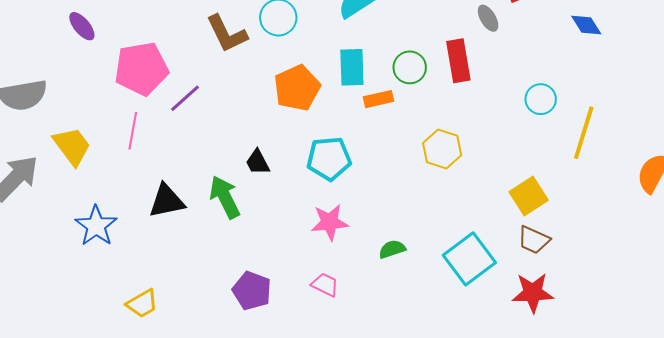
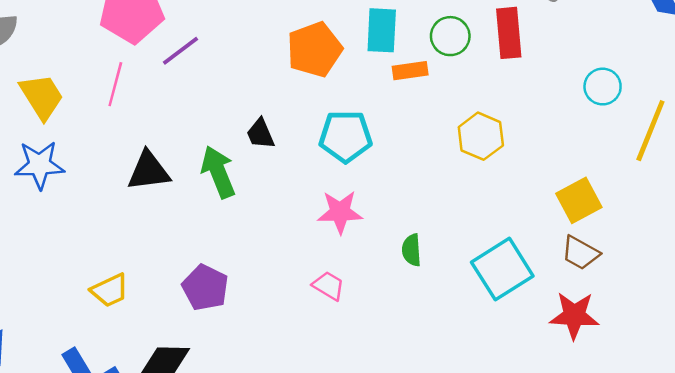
blue star: (96, 226) -> (39, 165), moved, turned 30
green semicircle: (392, 249) -> (412, 250), turned -80
purple pentagon: (252, 291) -> (205, 288), moved

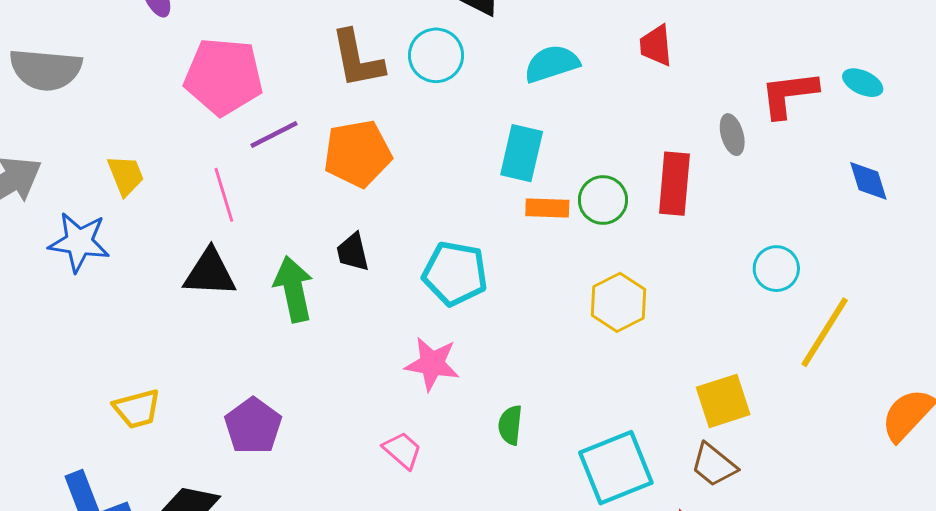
green circle: (450, 36) -> (603, 200), moved
orange pentagon: (314, 49) -> (357, 154), moved
pink line: (115, 84) -> (224, 195), moved, turned -42
yellow trapezoid: (42, 97) -> (126, 175), moved, size x0.7

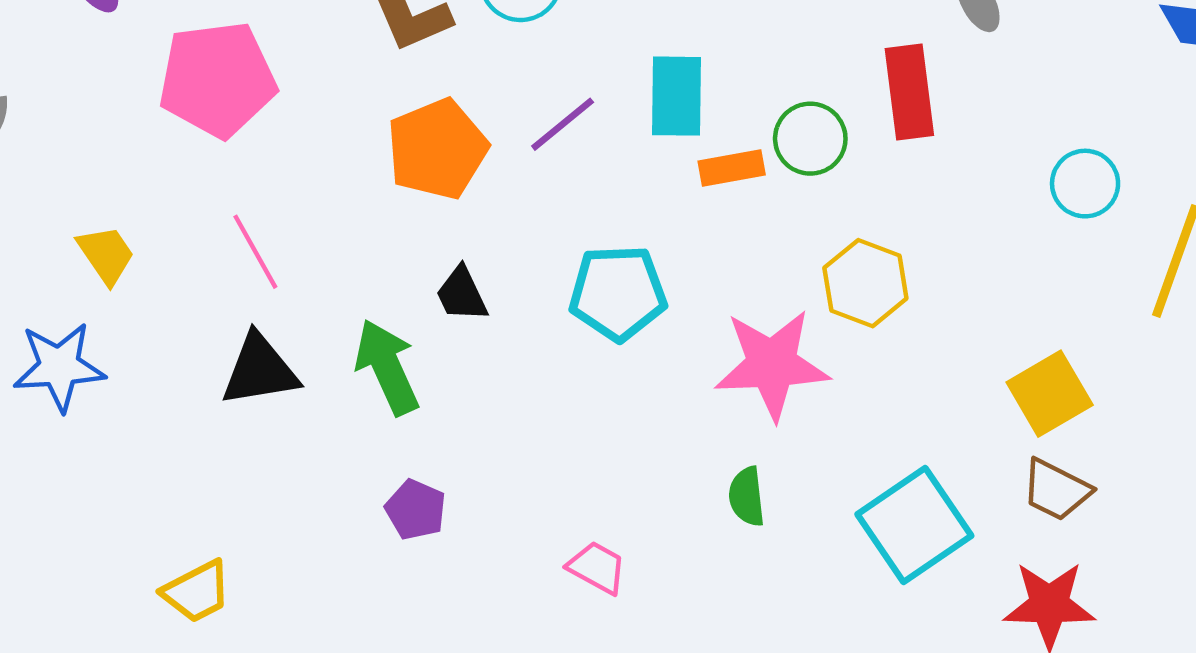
purple line: (274, 134) -> (563, 124), moved
pink star: (432, 364) -> (772, 364), moved, size x1.4
purple pentagon: (253, 426) -> (416, 510), moved, size x0.7

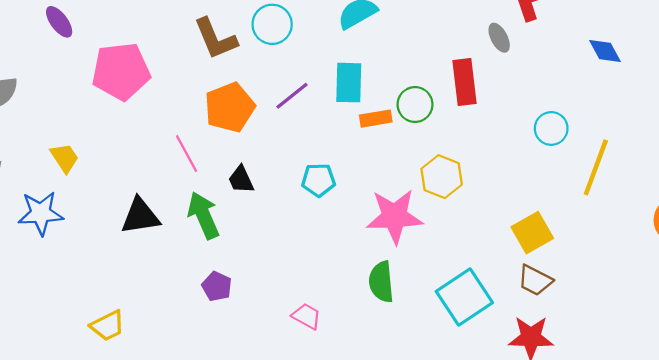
pink line: (255, 252) -> (186, 153), moved
cyan pentagon: (618, 293) -> (318, 180), size x0.7
green semicircle: (747, 497) -> (381, 282), size x1.4

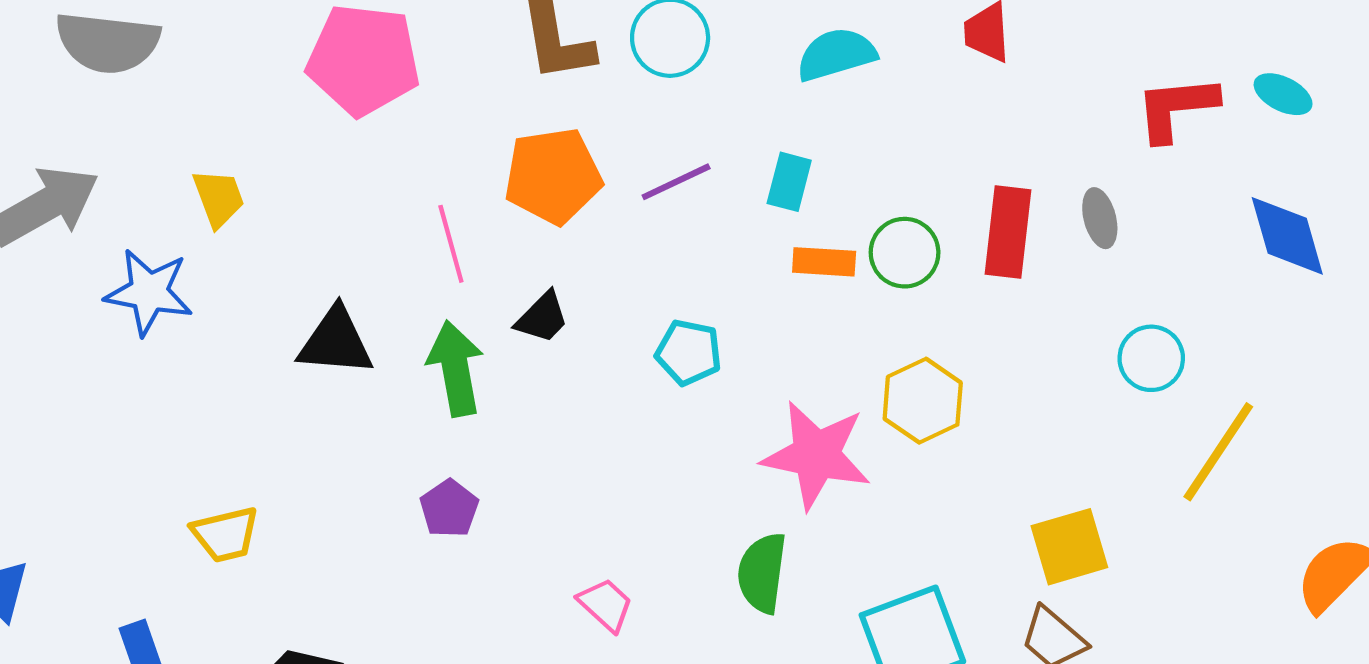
gray ellipse: (499, 38) -> (1100, 218), moved
blue diamond: (605, 51) -> (1287, 236), size x1.4
cyan rectangle: (349, 83) -> (789, 182), size x0.7
black trapezoid: (241, 180) -> (542, 317), turned -124

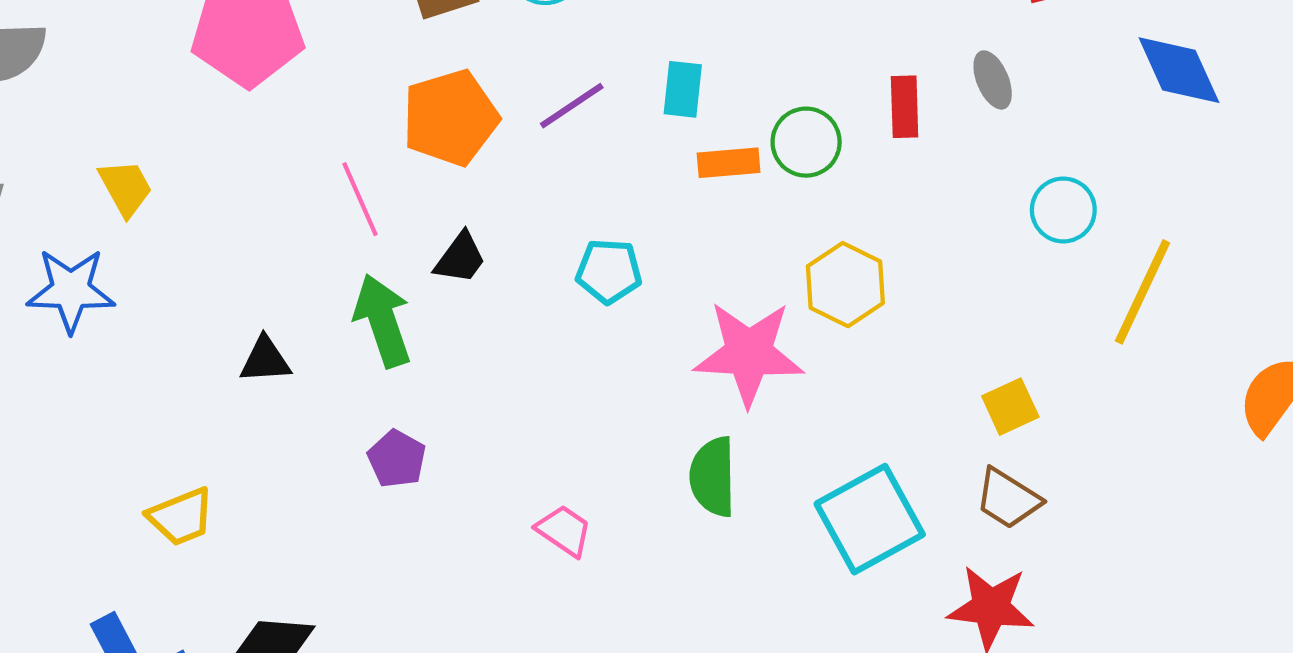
red rectangle: (1008, 232) -> (905, 107), size x0.7
black triangle: (336, 342) -> (265, 360), moved, size x0.7
yellow square: (1069, 547) -> (1010, 407), size x0.7

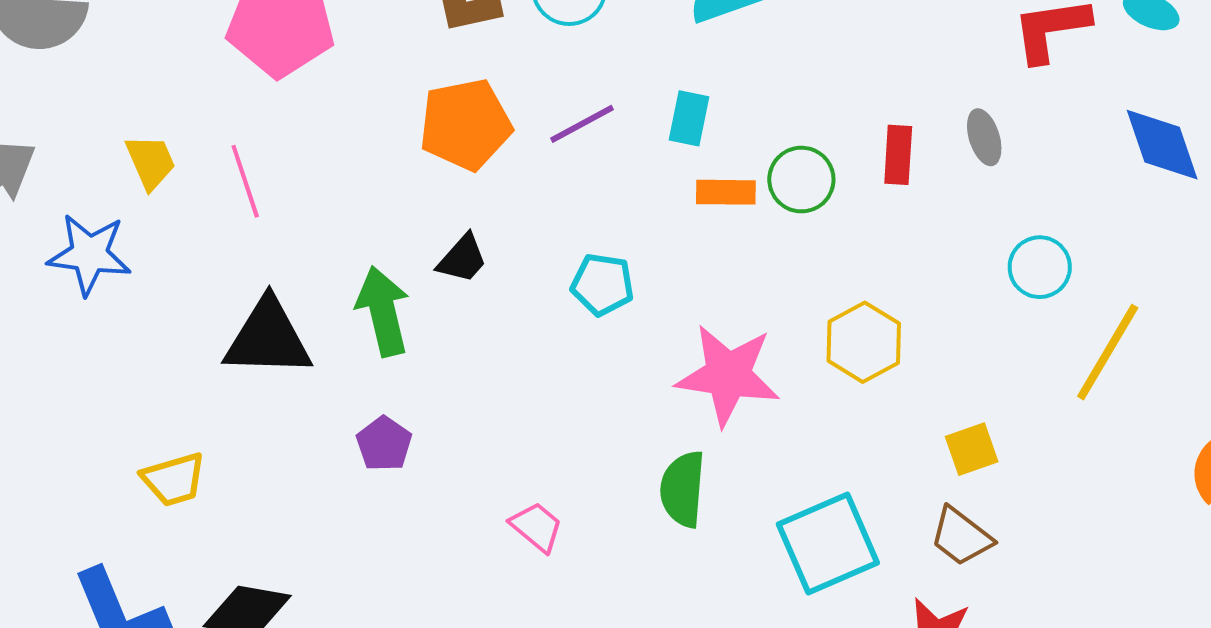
pink line: (360, 199) -> (245, 181), moved
yellow hexagon: (845, 285) -> (864, 342), moved
black triangle: (265, 360) -> (268, 338), size x1.8

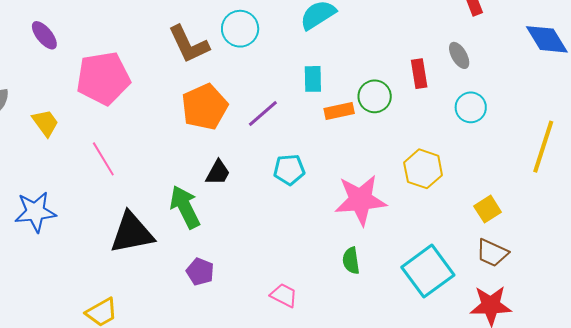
purple line: (582, 124) -> (263, 113), moved
yellow trapezoid: (151, 162) -> (45, 123), moved
cyan circle: (1040, 267) -> (471, 107), moved
green semicircle: (683, 489) -> (351, 261), size x0.7

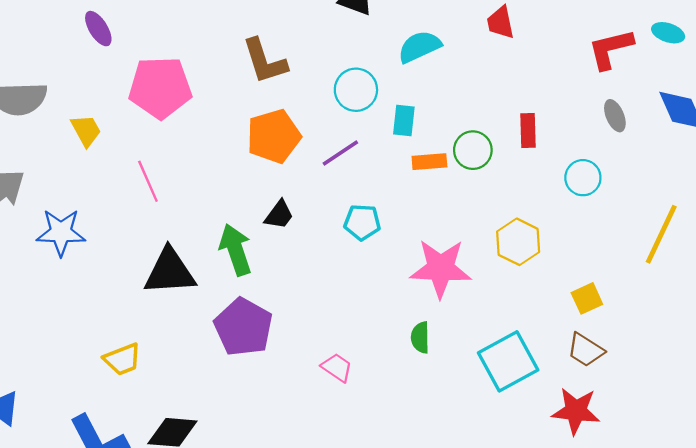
cyan circle: (240, 29) -> (356, 90), moved
gray ellipse: (459, 55) -> (615, 116), moved
purple pentagon: (200, 272) -> (243, 327), size x1.8

